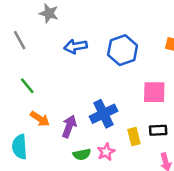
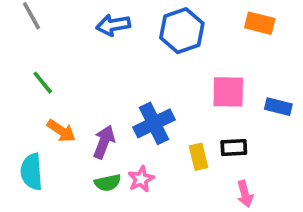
pink star: (106, 152) -> (141, 179), moved
green semicircle: (82, 154) -> (108, 183), moved

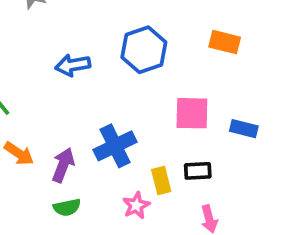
blue arrow: (113, 25) -> (73, 65), moved
pink star: (141, 179) -> (136, 205), moved

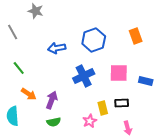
orange rectangle: (225, 42) -> (136, 36), turned 56
blue cross: (115, 146) -> (84, 76), moved

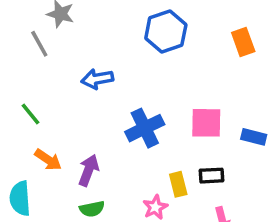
gray line: (13, 32) -> (39, 44), moved
orange rectangle: (136, 36) -> (243, 42), moved
blue hexagon: (94, 40) -> (166, 31), moved

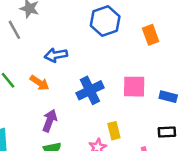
orange rectangle: (243, 42) -> (151, 35), moved
orange arrow: (48, 160) -> (40, 83), moved
black rectangle: (212, 176) -> (167, 132), moved

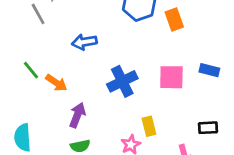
orange rectangle: (151, 35) -> (174, 20), moved
orange arrow: (40, 83) -> (56, 83), moved
blue rectangle: (168, 97) -> (209, 70), moved

